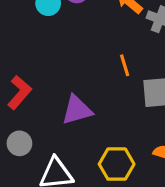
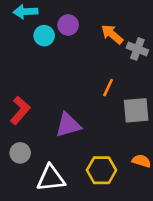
orange line: (125, 65) -> (108, 88), turned 42

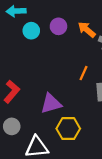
purple circle: (68, 25) -> (58, 26), moved
yellow hexagon: (101, 170) -> (68, 129), moved

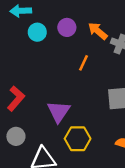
orange line: (83, 73) -> (83, 63), moved
purple triangle: (51, 104) -> (59, 111), turned -40

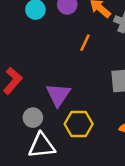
gray circle: (16, 136) -> (33, 118), moved

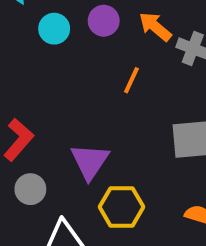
gray circle: (33, 118) -> (30, 189), moved

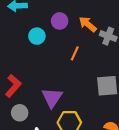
cyan circle: (54, 29) -> (37, 36), moved

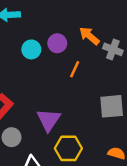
purple circle: (60, 21) -> (57, 43), moved

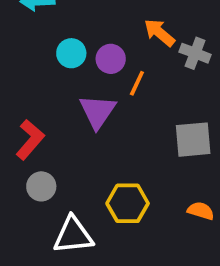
purple circle: (57, 43) -> (111, 59), moved
purple triangle: (49, 120) -> (98, 111), moved

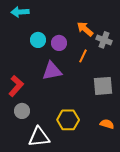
orange line: (137, 83) -> (83, 56), moved
purple triangle: (98, 111) -> (52, 71), turned 45

